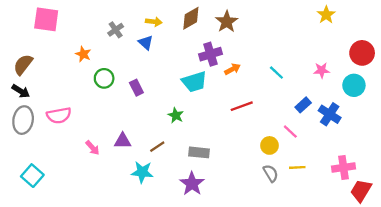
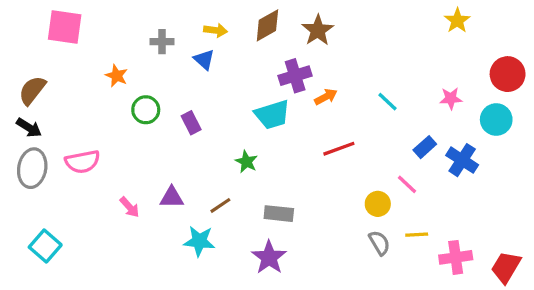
gray cross: (116, 30) -> (162, 42), turned 35
pink cross: (344, 167) -> (456, 257), moved

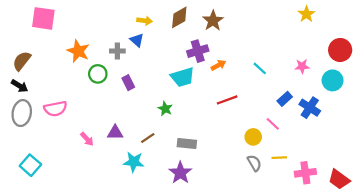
gray cross: (162, 42) -> (117, 51), moved
orange star: (117, 76) -> (78, 51), size x1.5
red trapezoid: (506, 267) -> (339, 179), turned -85

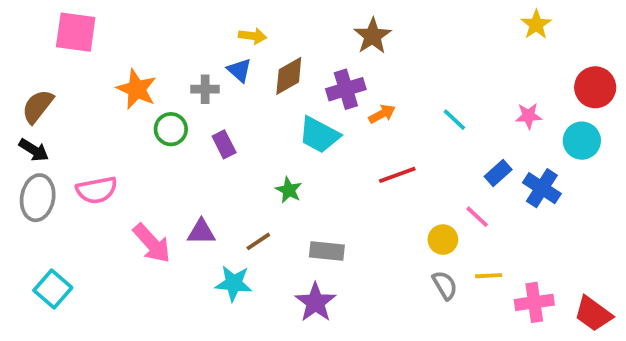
brown diamond: (179, 17) -> (289, 76), moved
cyan trapezoid: (183, 77) -> (319, 135), turned 45
pink arrow: (87, 139) -> (152, 243), size x1.6

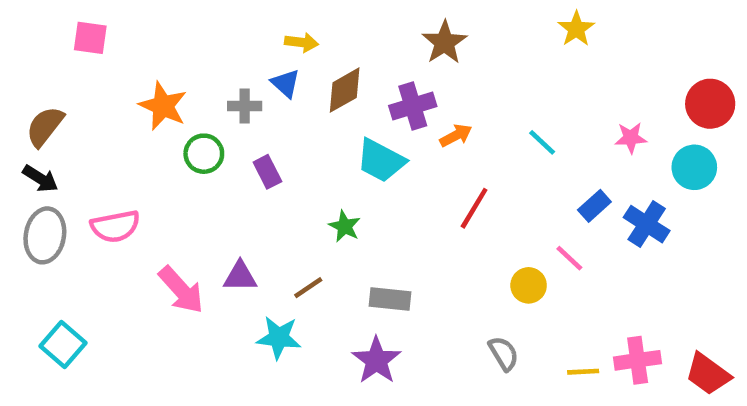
yellow star: (536, 25) -> (576, 29), moved
pink square: (76, 32) -> (90, 38), size x0.7
red line: (397, 175) -> (474, 208), turned -39
yellow line: (489, 276) -> (583, 372), moved
gray semicircle: (445, 285) -> (504, 354), moved

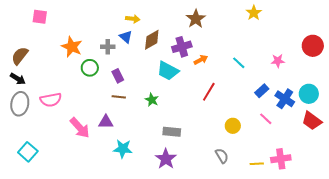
cyan circle: (694, 167) -> (309, 94), moved
pink line: (569, 258) -> (266, 119), moved
brown line: (308, 288) -> (119, 97), moved, turned 40
red trapezoid: (708, 374) -> (312, 121), moved

